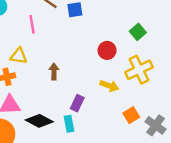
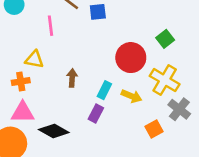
red circle: (107, 50) -> (131, 58), size x1.5
yellow cross: (139, 70) -> (165, 80), turned -36
cyan rectangle: (69, 124) -> (104, 90), moved, turned 35
gray cross: (155, 125) -> (179, 109), moved

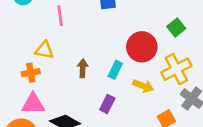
yellow cross: (165, 80) -> (176, 69), turned 32
cyan rectangle: (104, 90) -> (115, 70), moved

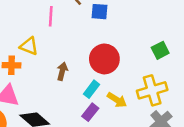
red circle: (142, 47) -> (104, 59), moved
cyan rectangle: (115, 70) -> (92, 89), moved
purple rectangle: (107, 104) -> (90, 112), moved

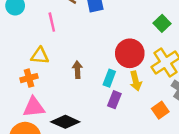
red circle: (104, 59) -> (130, 53), moved
yellow arrow: (117, 100) -> (136, 81), turned 60

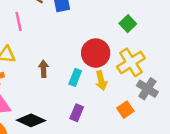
purple rectangle: (114, 100) -> (77, 113), moved

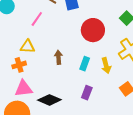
pink line: (19, 21) -> (37, 19), turned 49
red circle: (96, 53) -> (93, 30), moved

